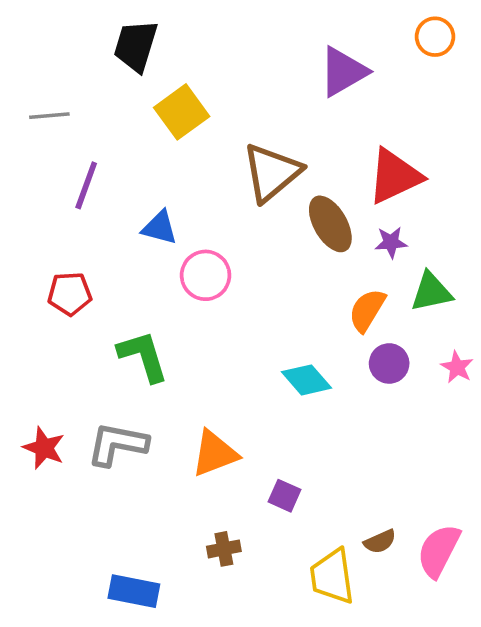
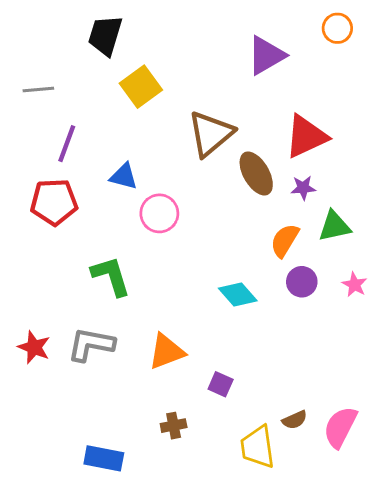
red pentagon: (70, 294) -> (54, 202), moved, size x1.4

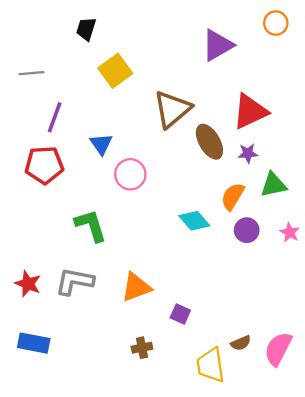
black trapezoid: (105, 35) -> (86, 29), size x0.7
blue triangle: (124, 176) -> (101, 144), turned 40
cyan diamond: (238, 295) -> (194, 221), moved
blue rectangle: (104, 458) -> (34, 343), moved

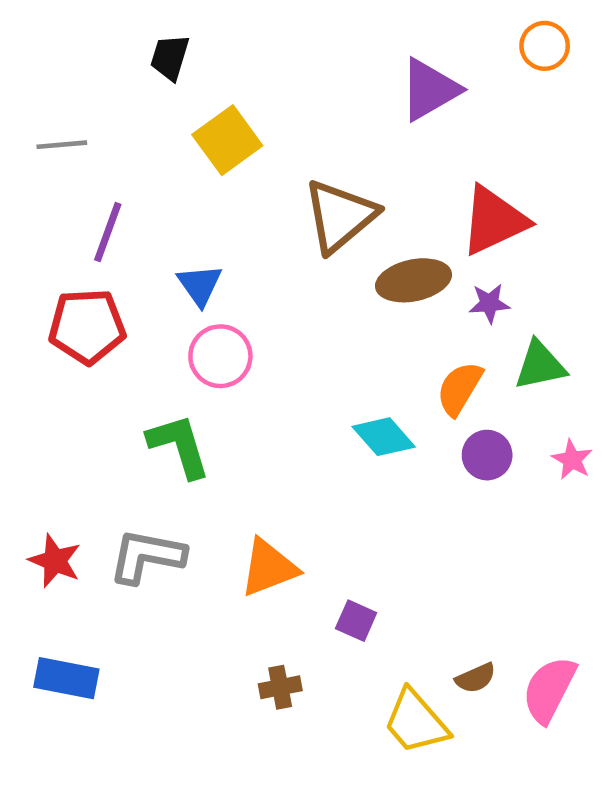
brown ellipse: (209, 142) -> (414, 280), turned -72
pink circle: (130, 174) -> (220, 356), moved
yellow trapezoid: (211, 365) -> (416, 722), turned -33

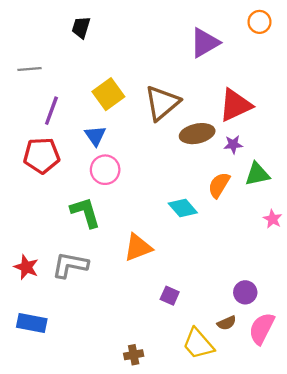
yellow square: (227, 140) -> (108, 94), moved
purple circle: (487, 455) -> (245, 292), moved
orange triangle: (269, 568) -> (138, 247), moved
brown cross: (280, 687) -> (134, 355), moved

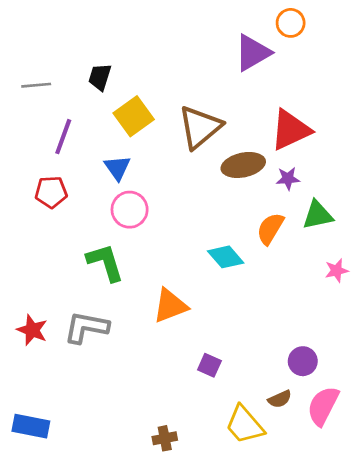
orange circle: (259, 22) -> (291, 23), moved
black trapezoid: (81, 27) -> (100, 77), moved
red pentagon: (42, 155) -> (51, 192), size x0.7
pink star: (273, 219) -> (337, 271), turned 30
blue rectangle: (32, 323) -> (31, 426), moved

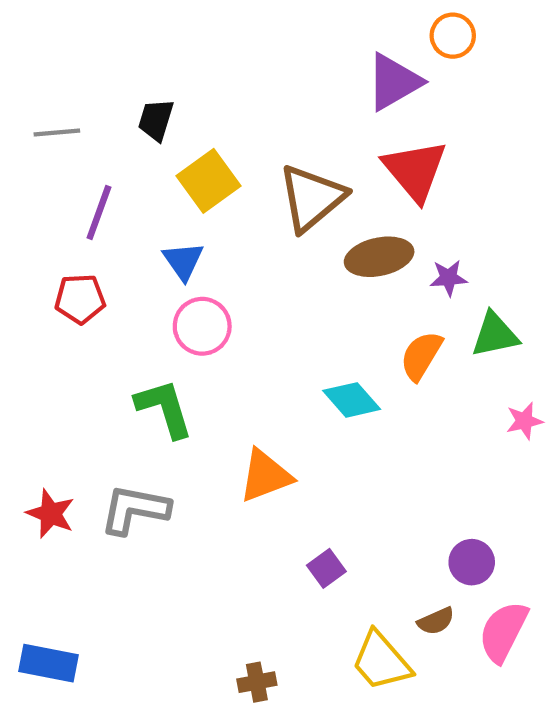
red triangle: (291, 130) -> (415, 170), moved, turned -45
purple square: (209, 365) -> (326, 568), turned 30

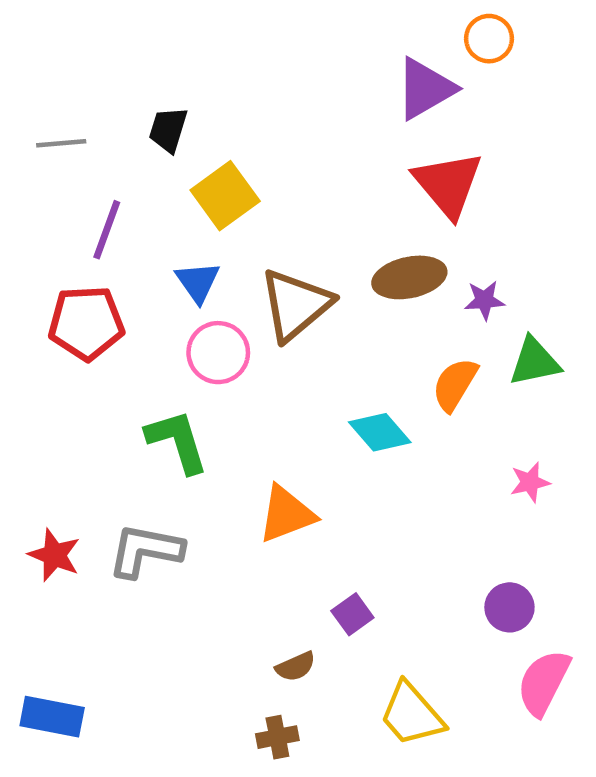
brown triangle: (312, 198) -> (296, 305), moved
red pentagon: (80, 299) -> (86, 323), size x1.4
pink star: (524, 421) -> (530, 482), moved
brown semicircle: (436, 621) -> (296, 667), moved

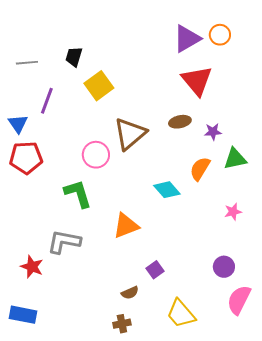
orange circle: (489, 39) -> (220, 35), moved
brown ellipse: (409, 277) -> (180, 122), size x0.7
blue triangle: (198, 282) -> (18, 124), moved
red pentagon: (86, 323) -> (26, 158), moved
red star: (54, 555) -> (32, 267), moved

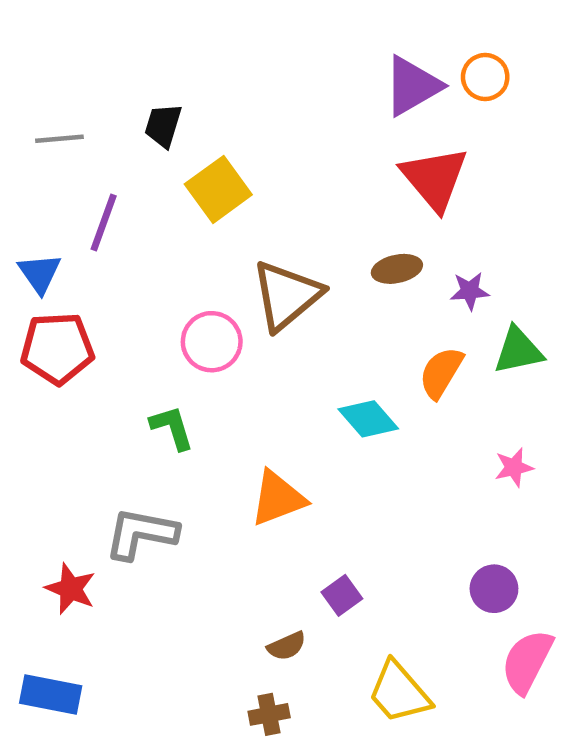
green L-shape: (78, 194) -> (172, 428), size x0.7

